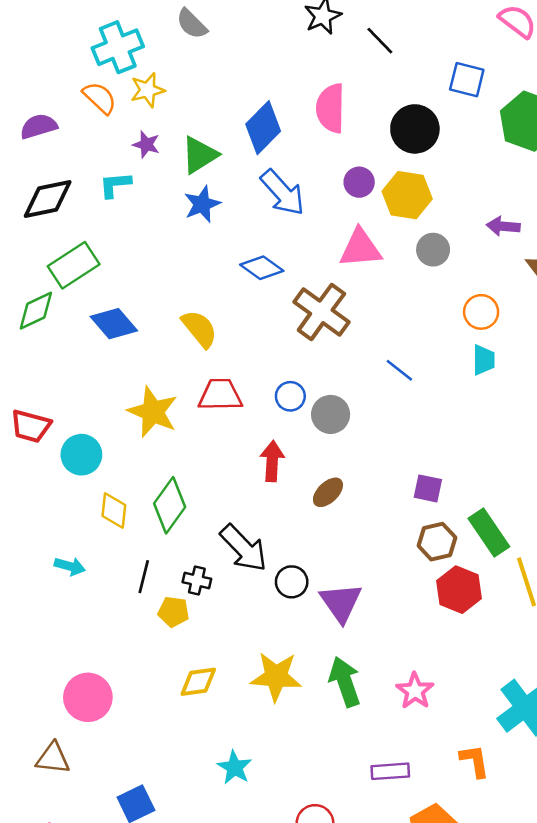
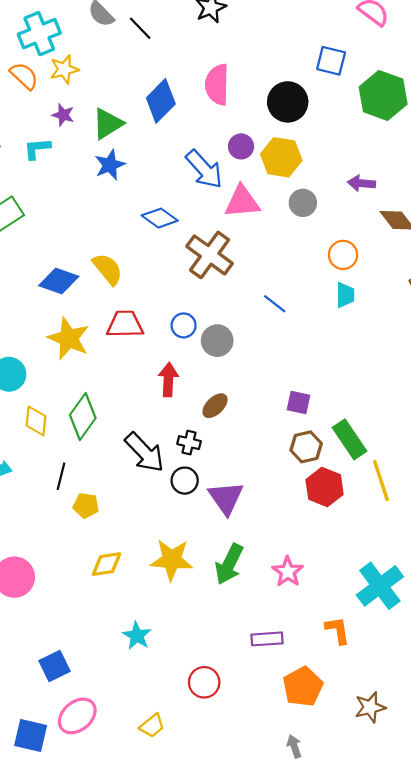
black line: (380, 41) -> (140, 28), moved
blue arrow: (283, 193) -> (204, 169), moved
blue diamond: (114, 324) -> (59, 281), moved, turned -30
black cross: (197, 581) -> (189, 443), moved
green arrow: (345, 682) -> (229, 564), turned -135

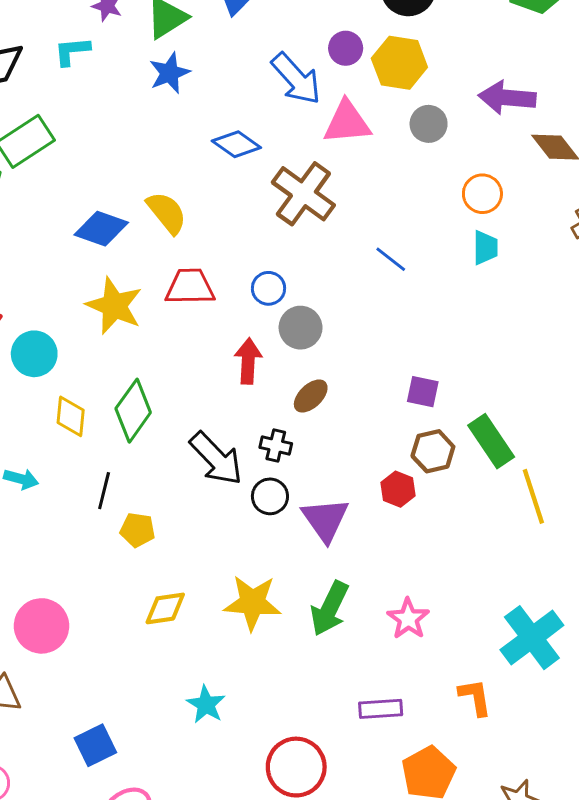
purple arrow: (361, 183) -> (507, 98), size x1.5
gray circle: (217, 341) -> (301, 328), moved
red hexagon: (325, 487) -> (398, 489), moved, size x0.7
red circle: (204, 682) -> (296, 767), size x1.4

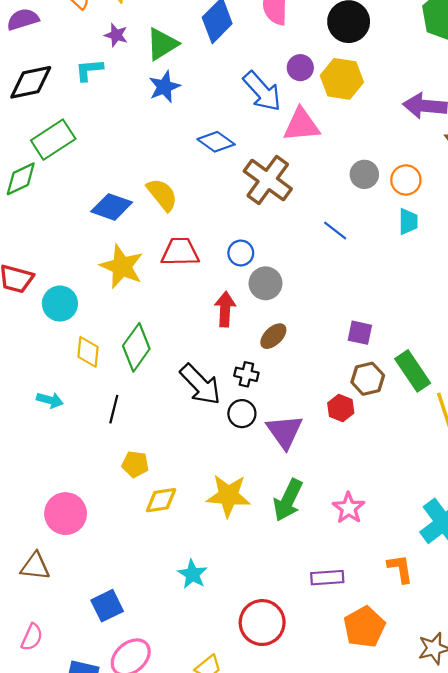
gray circle: (429, 124) -> (364, 174), moved
yellow pentagon: (138, 530) -> (135, 464), moved

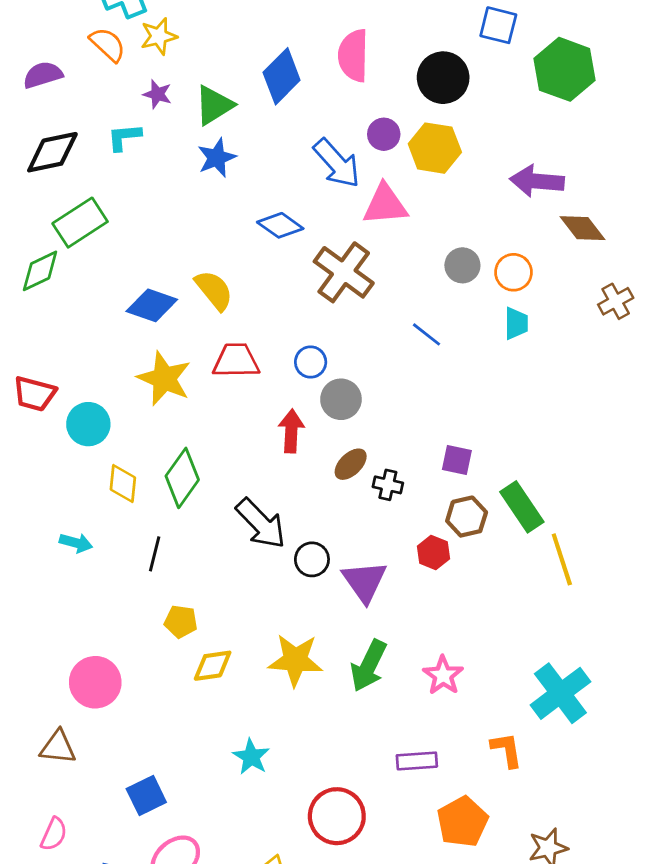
black cross: (246, 374) -> (388, 485), moved

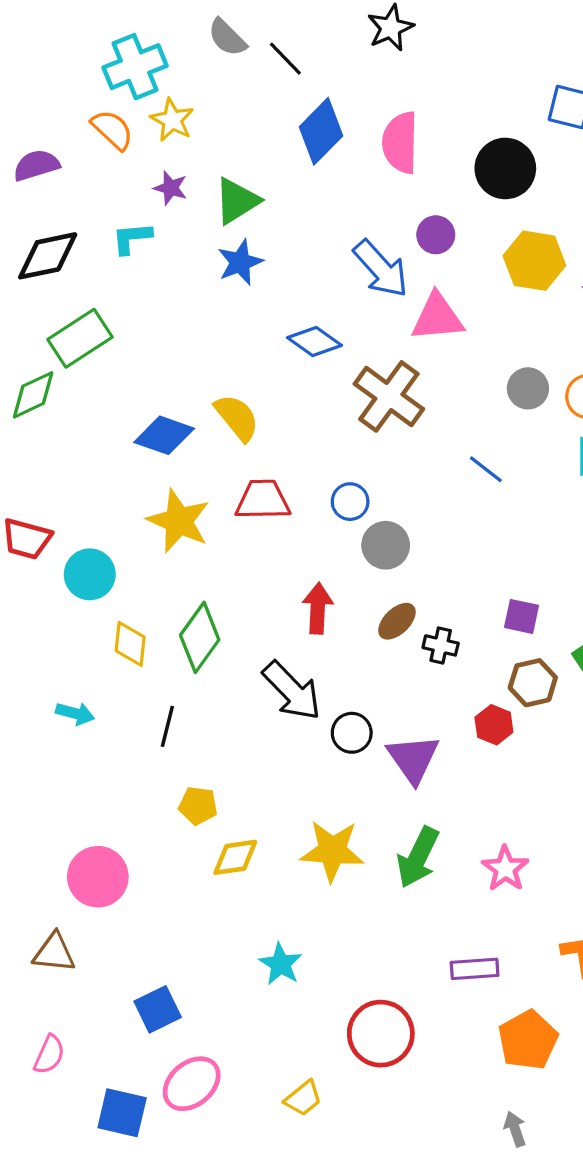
yellow star: (159, 36) -> (172, 120), turned -30
blue diamond: (282, 76) -> (321, 131), moved
yellow hexagon: (435, 148) -> (534, 261), moved
red arrow: (291, 431) -> (318, 608), moved

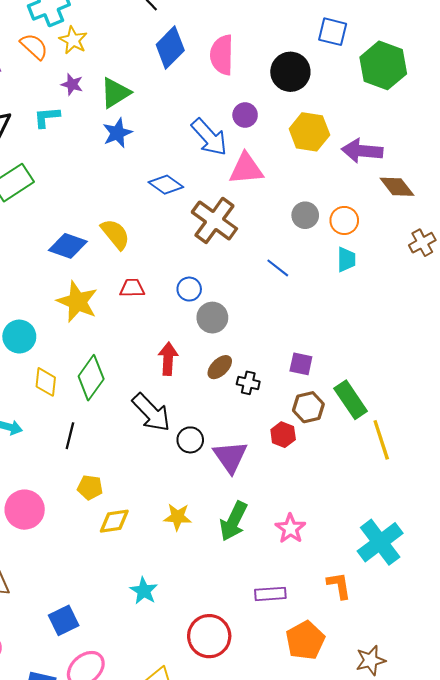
red trapezoid: (263, 500) -> (132, 288), size x0.7
yellow star: (332, 851) -> (178, 517), size x0.7
pink circle: (98, 877) -> (25, 510), moved

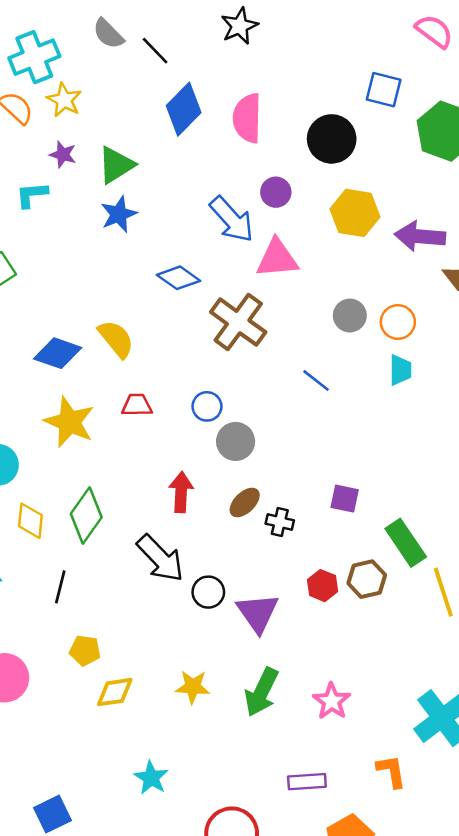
brown hexagon: (308, 407) -> (367, 579), moved

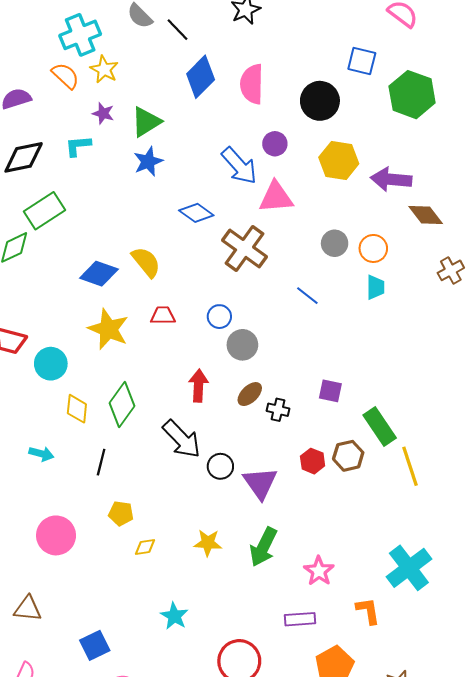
yellow diamond: (115, 692) -> (145, 547), size x0.7
pink star: (332, 701) -> (319, 571), moved

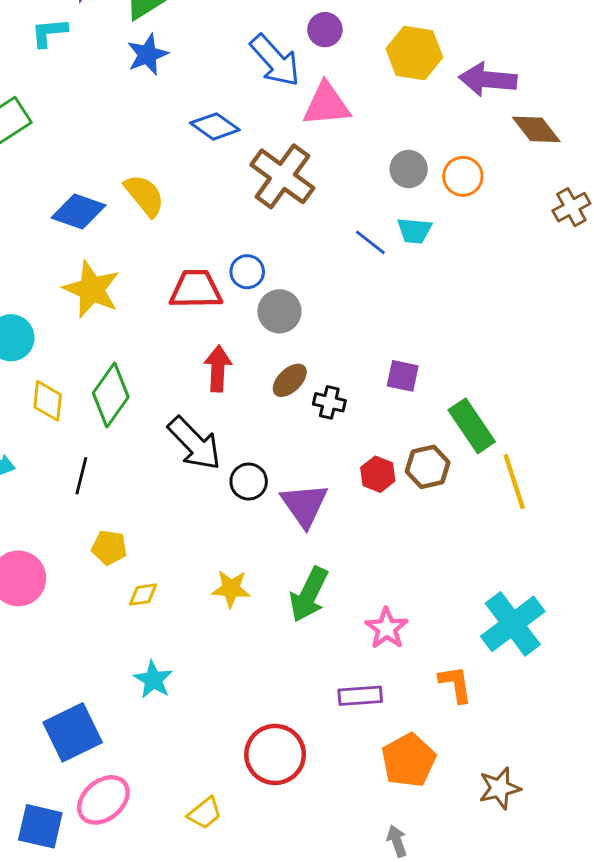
cyan trapezoid: (375, 287) -> (414, 231), moved, turned 95
red trapezoid: (163, 316) -> (196, 289), moved, size x1.5
cyan star: (174, 616) -> (153, 680), moved
blue square: (95, 645) -> (73, 732), size x1.4

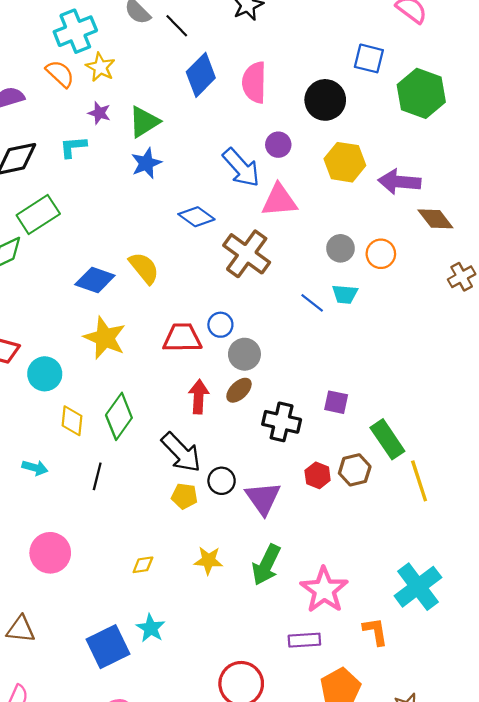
brown ellipse: (290, 380) -> (239, 390), moved
black cross: (329, 402) -> (282, 422), size x1.6
yellow pentagon: (109, 548) -> (184, 496), moved
pink star: (387, 628) -> (324, 590), size x1.5
blue square: (73, 732) -> (108, 647), moved

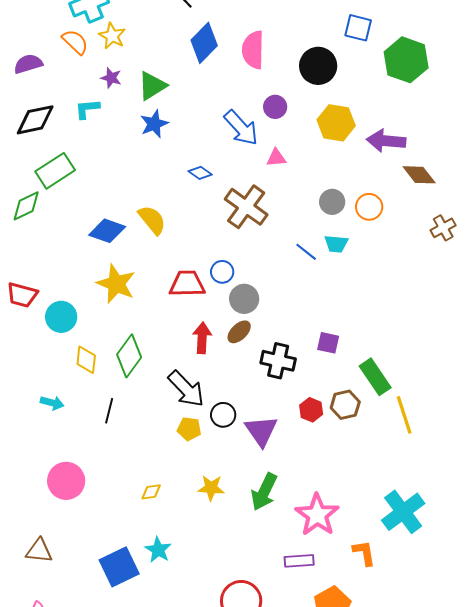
pink triangle: (279, 200) -> (276, 158), size x0.6
blue diamond: (196, 217) -> (200, 173), size x0.7

